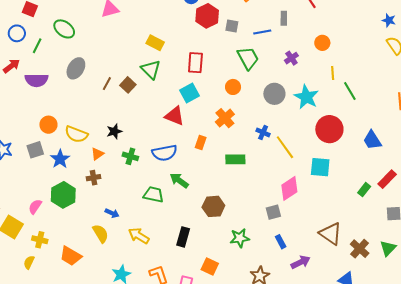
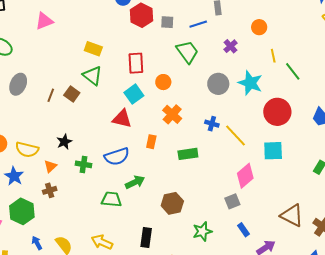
orange circle: (233, 87) -> (163, 82), moved
green arrow: (179, 181) -> (135, 182), turned 126
blue arrow: (112, 213) -> (37, 243), moved, turned -136

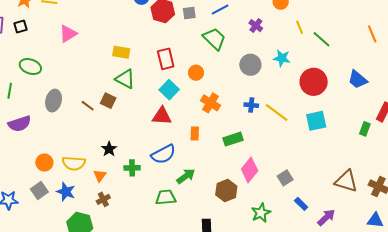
cyan star: (250, 83) -> (282, 58), size x0.7
brown line: (51, 95) -> (88, 106), turned -64
pink diamond: (245, 176) -> (250, 170), moved

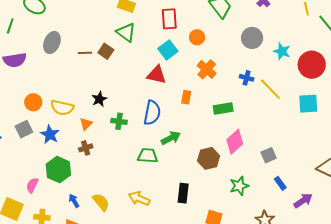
cyan star: (282, 58) -> (282, 51), moved
brown line: (88, 106) -> (85, 53), turned -48
blue semicircle: (163, 154) -> (152, 113), turned -60

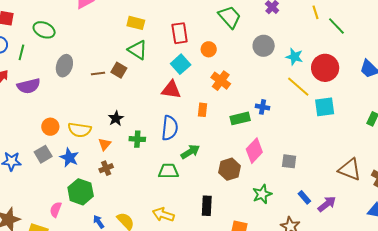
blue cross: (247, 78) -> (263, 107), moved
yellow line: (270, 89) -> (298, 87), moved
gray square: (269, 155) -> (289, 161), turned 35
blue rectangle: (280, 183) -> (304, 197), moved

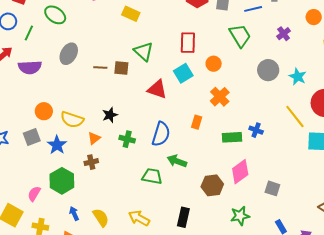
yellow rectangle: (136, 23) -> (131, 14), moved
cyan star: (294, 57) -> (298, 77), moved
brown square: (119, 70) -> (121, 68), turned -35
red triangle: (171, 90) -> (157, 89), moved
green arrow: (190, 152) -> (177, 161), turned -138

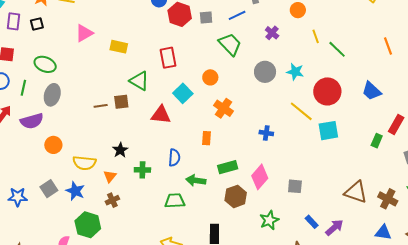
red rectangle: (188, 43) -> (168, 58), moved
gray ellipse: (69, 54) -> (52, 95), moved
orange circle: (44, 111) -> (53, 145), moved
blue semicircle: (161, 134) -> (174, 158), size x0.7
green rectangle: (232, 137) -> (228, 167), moved

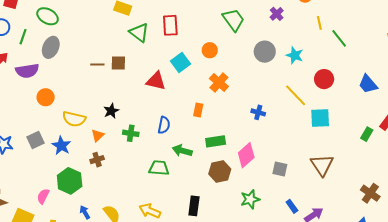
green triangle: (139, 81) -> (139, 33), moved
red circle: (327, 91) -> (324, 79), size x0.7
brown triangle: (356, 192) -> (322, 165), moved, turned 30

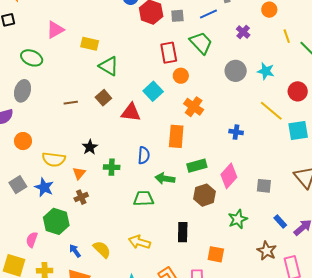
green ellipse: (48, 16) -> (32, 58), moved
red rectangle: (170, 25) -> (169, 53), moved
brown square: (118, 63) -> (103, 98), moved, turned -35
orange rectangle: (198, 110) -> (176, 136), size x1.6

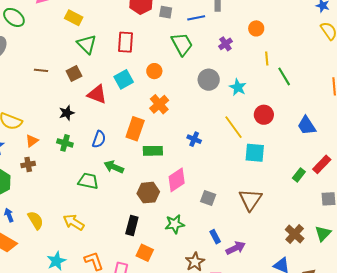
red rectangle: (169, 53) -> (125, 42), moved
black star: (90, 147) -> (67, 113), moved
green rectangle: (197, 166) -> (153, 151), moved
black rectangle: (183, 232) -> (132, 225), moved

